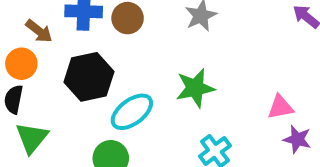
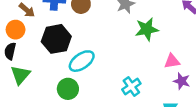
green star: (195, 88) -> (147, 29), moved

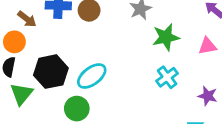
black hexagon: (56, 39) -> (51, 72), moved
pink triangle: (172, 61) -> (207, 46), moved
cyan cross: (131, 87) -> (167, 77), moved

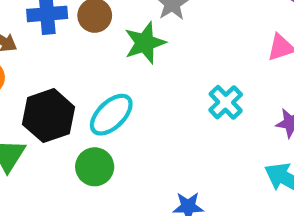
green star: (166, 37) -> (145, 43), moved

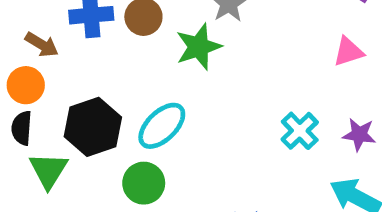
cyan cross: (226, 102) -> (300, 131), moved

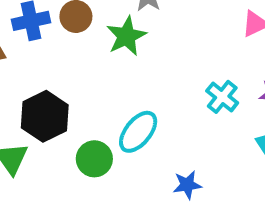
cyan ellipse: (162, 126) -> (138, 132), moved

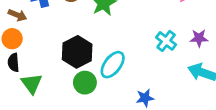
black hexagon: (45, 116) -> (77, 52), moved

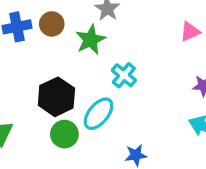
cyan cross: (166, 41) -> (124, 75), moved

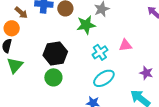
pink triangle: (190, 32) -> (125, 45), moved
cyan ellipse: (99, 114) -> (104, 78), moved

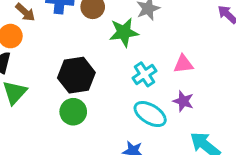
purple star: (146, 73) -> (183, 101), moved
cyan ellipse: (104, 78) -> (150, 114), turned 65

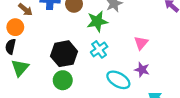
pink triangle: (183, 64) -> (141, 43), turned -40
cyan cross: (145, 74) -> (99, 49), moved

